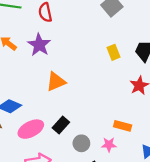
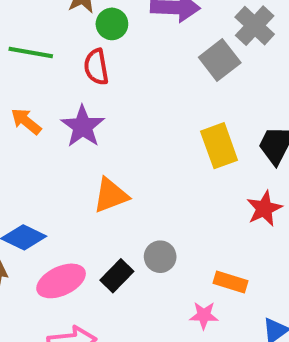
yellow rectangle: (113, 52) -> (219, 146), size x1.5
gray circle: (81, 143) -> (160, 257), moved

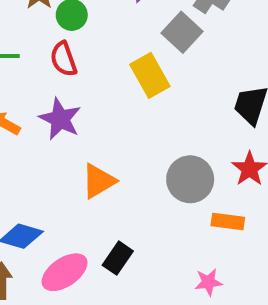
yellow rectangle: (219, 146) -> (150, 75), moved
gray circle: (160, 257) -> (190, 179), moved, size x1.5
orange rectangle: (230, 282) -> (228, 222), moved

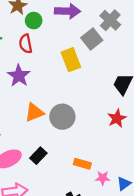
gray circle: (190, 179) -> (62, 117), moved
orange rectangle: (228, 222) -> (82, 164), moved
pink star: (208, 282) -> (103, 178), moved

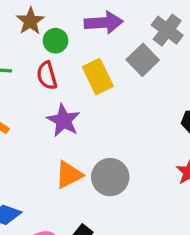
yellow rectangle: (71, 60) -> (98, 77), moved
purple star: (19, 76) -> (64, 120), moved

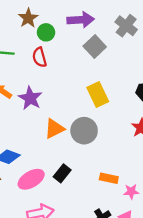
gray square: (143, 60) -> (95, 46), moved
yellow rectangle: (98, 77) -> (98, 95), moved
purple star: (64, 120) -> (30, 98), moved

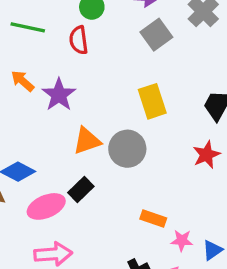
black rectangle: (62, 173) -> (81, 189), moved

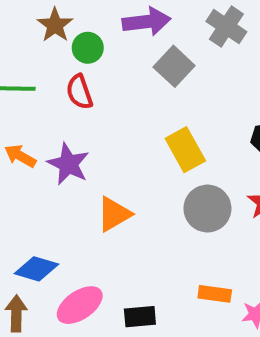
gray circle: (127, 149) -> (207, 209), moved
black rectangle: (81, 189) -> (140, 317), moved, turned 50

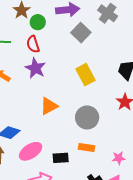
purple star: (68, 164) -> (35, 68), moved
gray circle: (207, 209) -> (87, 117), moved
orange rectangle: (215, 294) -> (86, 148), moved

